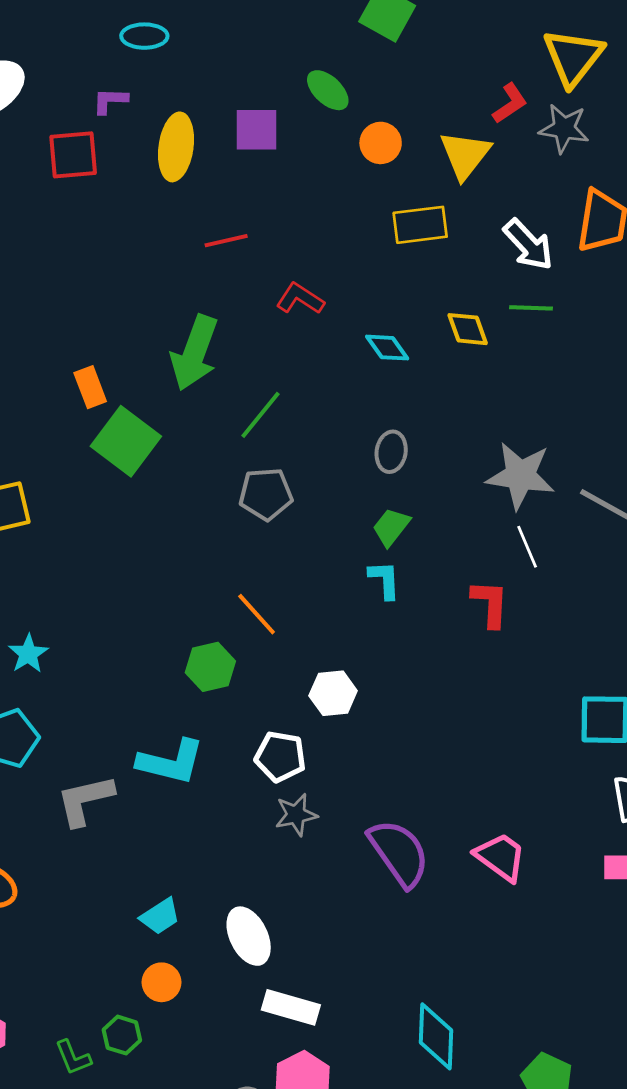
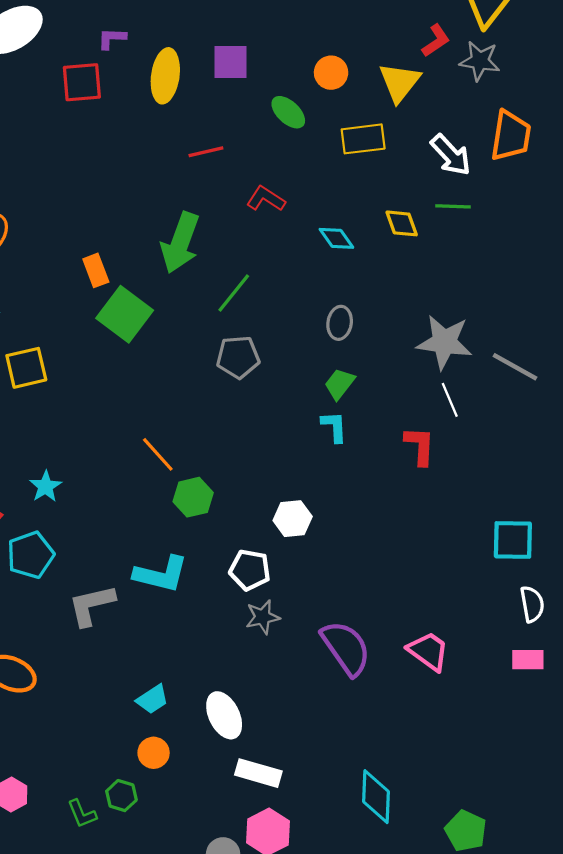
green ellipse: (328, 90) -> (288, 112), moved
orange line: (257, 614) -> (158, 454), moved

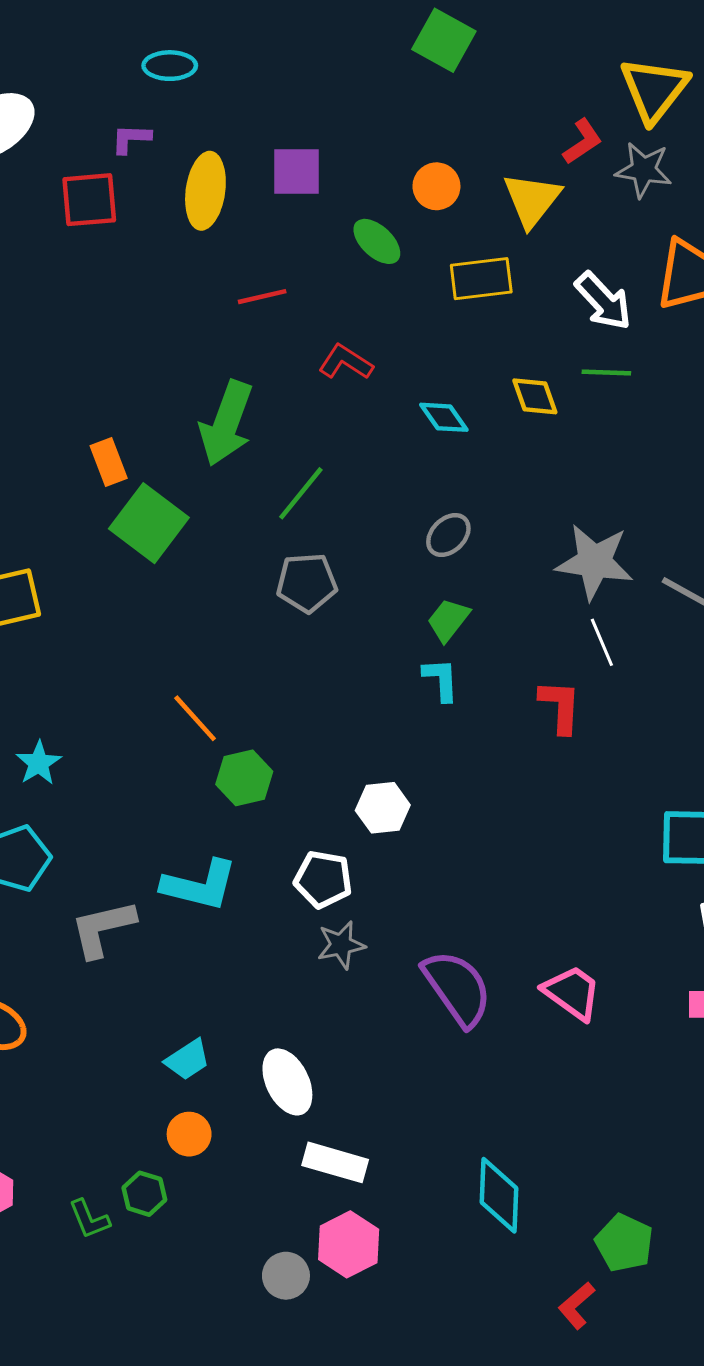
gray ellipse: (340, 323) -> (448, 535), turned 36

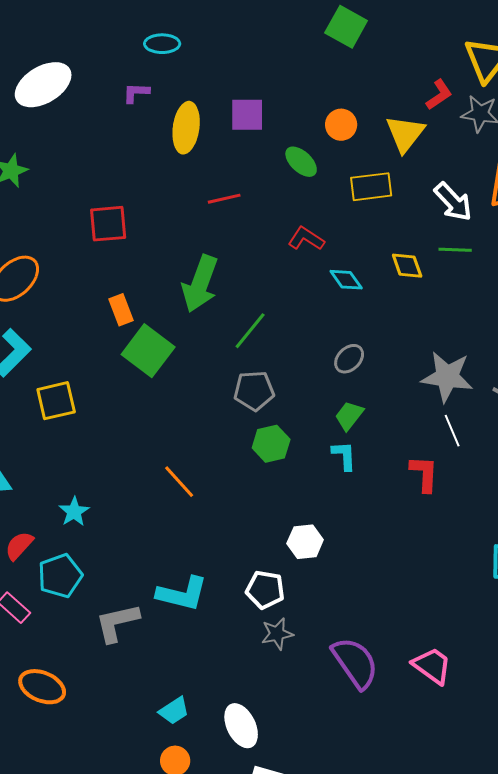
red square: (89, 200) -> (108, 224), moved
red L-shape: (346, 362) -> (306, 239), moved
green hexagon: (244, 778) -> (271, 444), moved

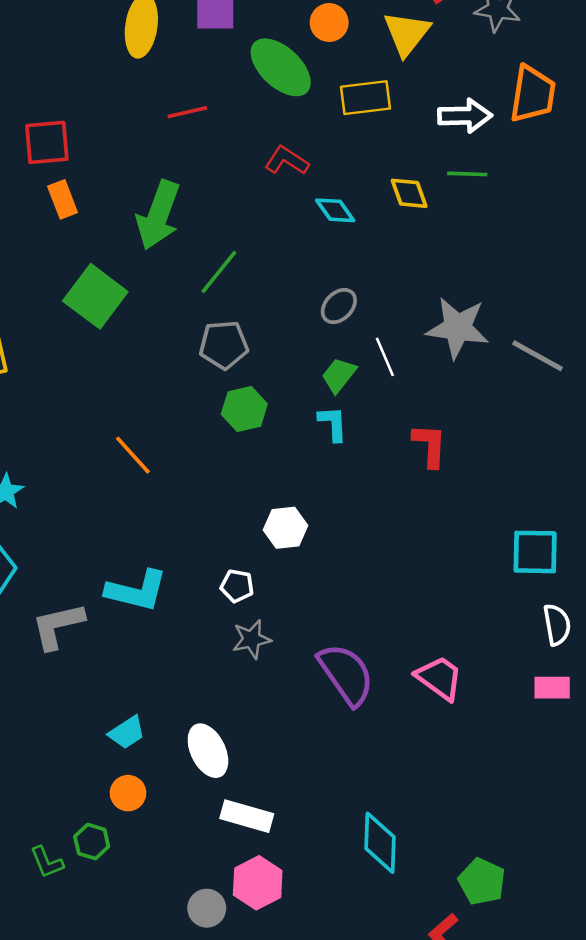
green ellipse: (301, 162) -> (281, 67), size x1.6
white arrow: (453, 202) -> (465, 116), turned -48
orange rectangle: (121, 310) -> (63, 199), moved
white line: (452, 431) -> (385, 357), moved
white pentagon: (265, 590) -> (237, 586), size x0.7

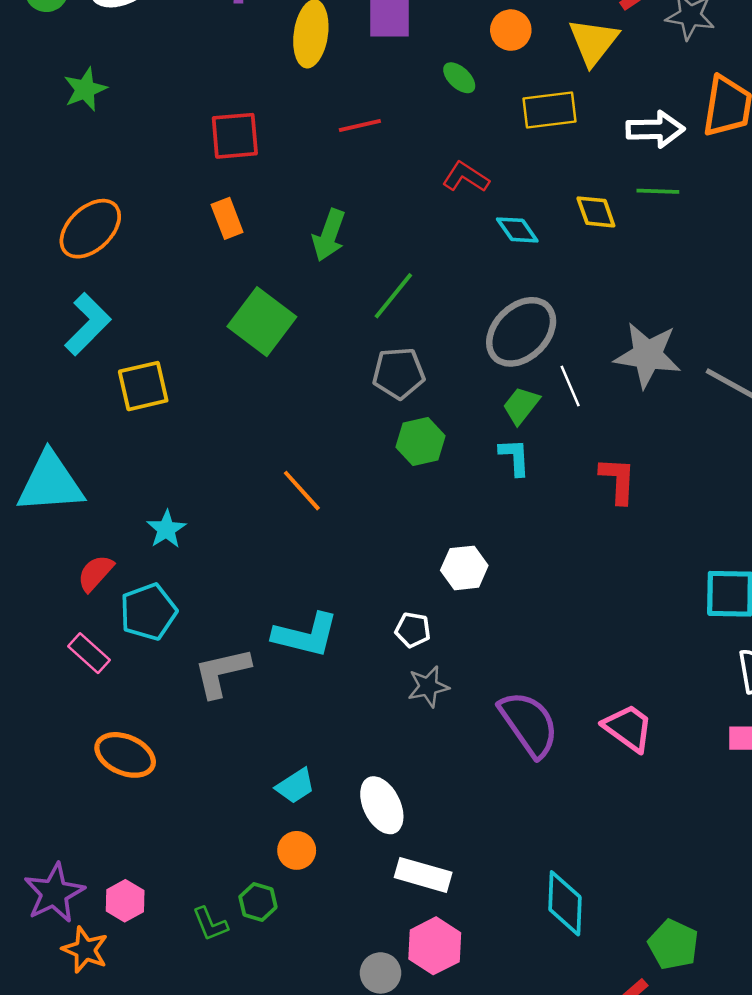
green ellipse: (281, 67) -> (459, 78), size x0.5
red square: (47, 142) -> (235, 136), moved
green arrow: (158, 215) -> (329, 235), size x0.7
gray ellipse: (339, 306) -> (521, 332), size x1.8

